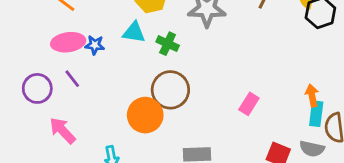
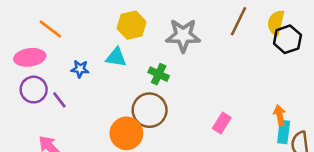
pink ellipse: (68, 42) -> (30, 57), moved
green cross: (168, 44) -> (159, 74), moved
purple circle: (37, 88) -> (34, 90), moved

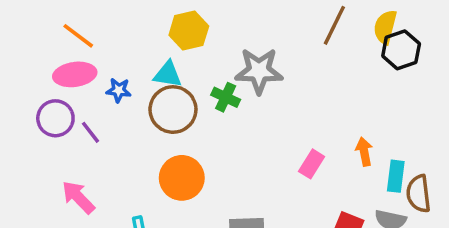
gray star: (183, 35) -> (259, 71), moved
pink ellipse: (30, 57) -> (75, 74), moved
brown circle: (150, 110) -> (173, 110), moved
orange arrow: (280, 115) -> (364, 152), moved

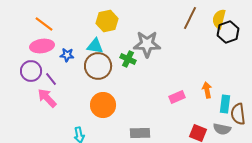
pink rectangle: (312, 164) -> (177, 97), turned 35
pink arrow: (78, 197) -> (47, 98), moved

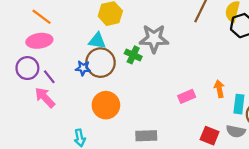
blue star: (67, 55) -> (83, 68), moved

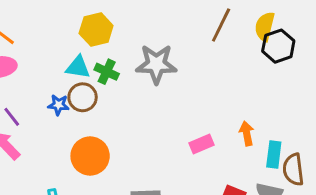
green cross: (133, 55) -> (107, 72), moved
brown circle: (100, 63) -> (83, 97), size x0.7

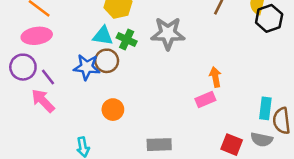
blue star: (58, 105) -> (87, 67), size x1.5
orange arrow: (247, 133) -> (215, 77), moved
orange circle: (90, 156) -> (113, 110), size x0.7

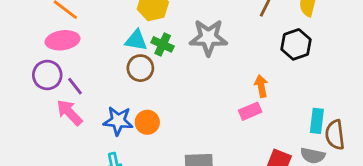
black hexagon: (269, 18) -> (296, 44), moved
blue star: (87, 67) -> (118, 121), moved

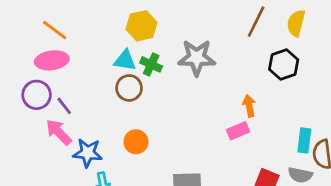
blue star: (118, 121) -> (88, 153), moved

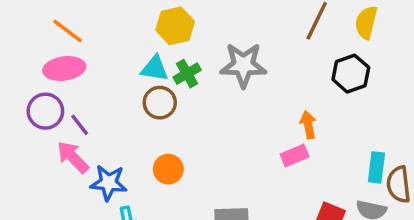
green cross: (151, 64) -> (187, 74), turned 35

